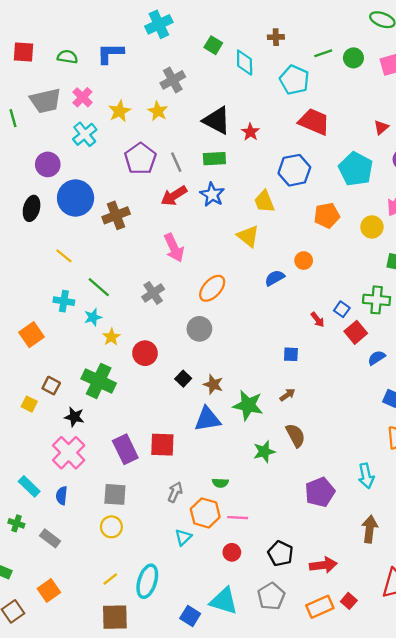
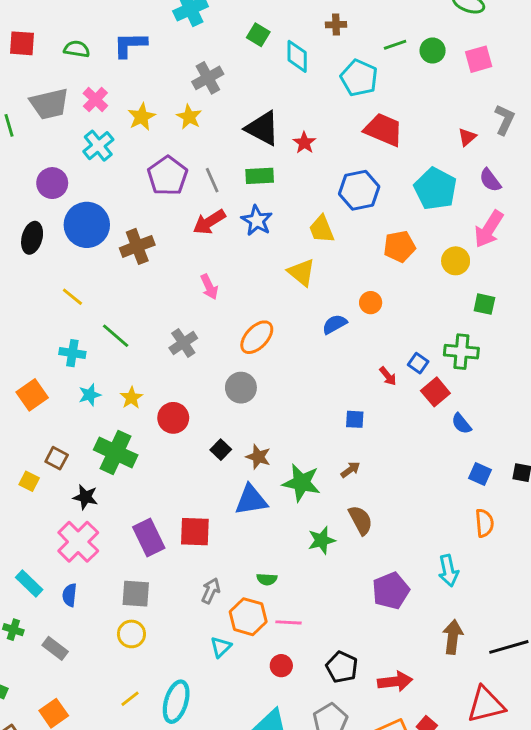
pink arrow: (174, 248) -> (209, 287), size x0.7
cyan star: (93, 317) -> (90, 395), moved
blue semicircle: (377, 358) -> (461, 424), turned -96

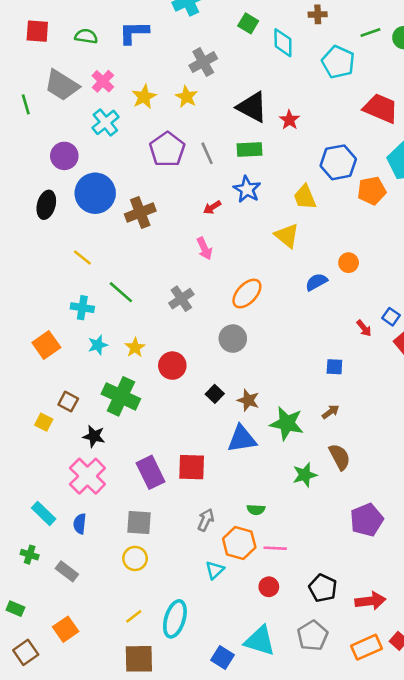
gray trapezoid: (49, 104) -> (62, 85), turned 45
red trapezoid: (384, 130) -> (381, 108), moved
red arrow: (209, 222) -> (212, 207), moved, size x0.6
orange pentagon: (399, 246) -> (372, 191), moved

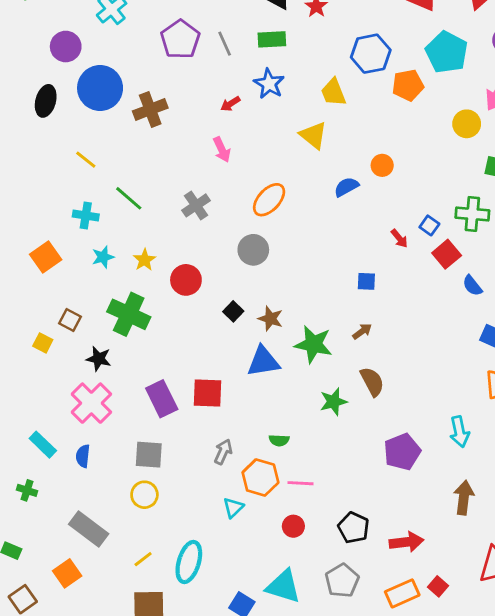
gray rectangle: (67, 571) -> (89, 529), moved, size x1.5

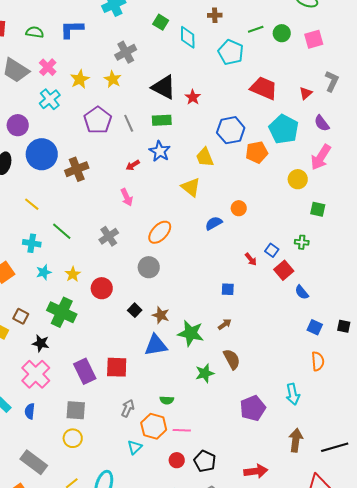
green cross: (472, 214) -> (302, 242), size x0.6
black pentagon: (354, 528) -> (205, 461), moved

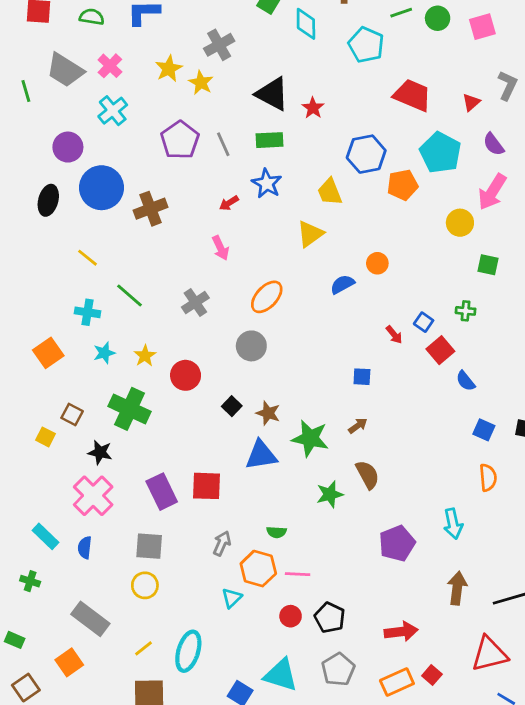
yellow star: (80, 79) -> (169, 69), moved
yellow triangle: (191, 187) -> (310, 234), turned 45

